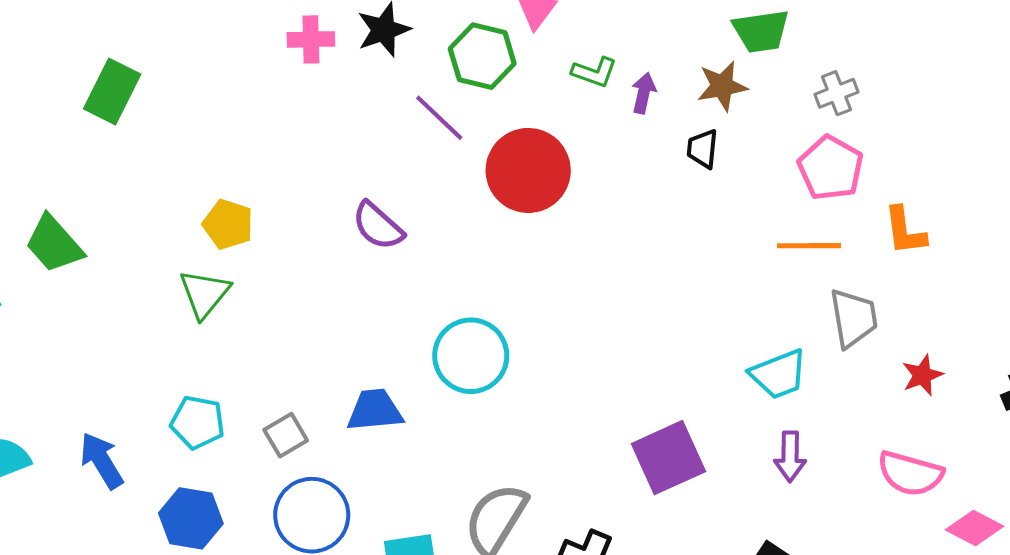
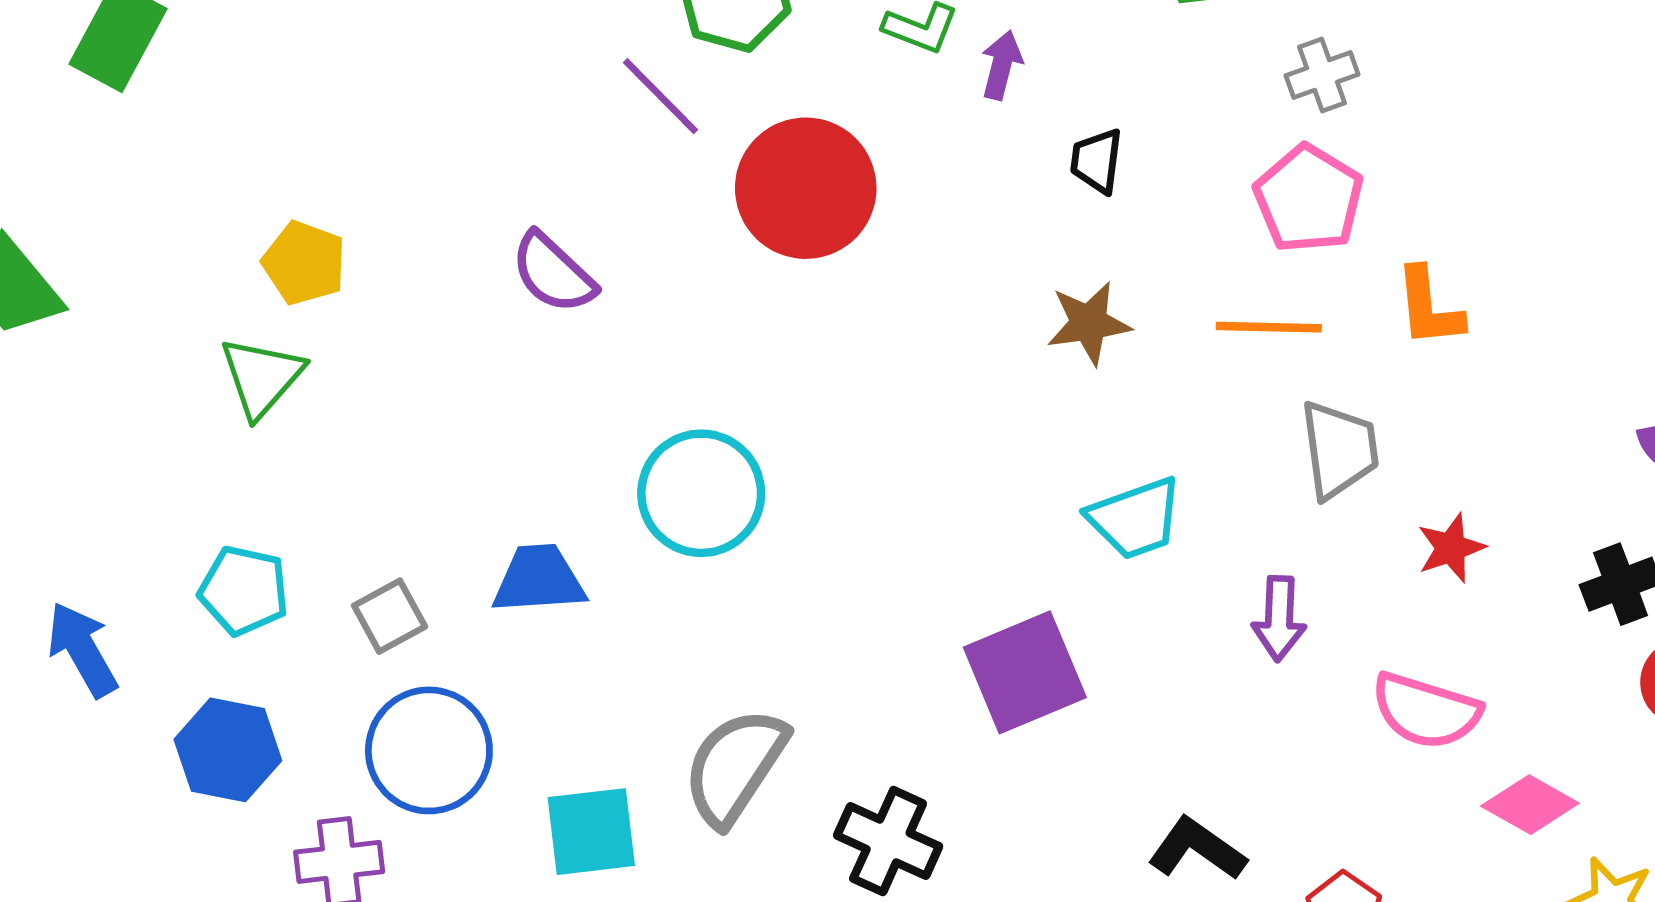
brown star: (722, 86) -> (1089, 323), moved
cyan trapezoid: (779, 374) -> (1135, 518), moved
purple arrow: (790, 456) -> (1279, 619), moved

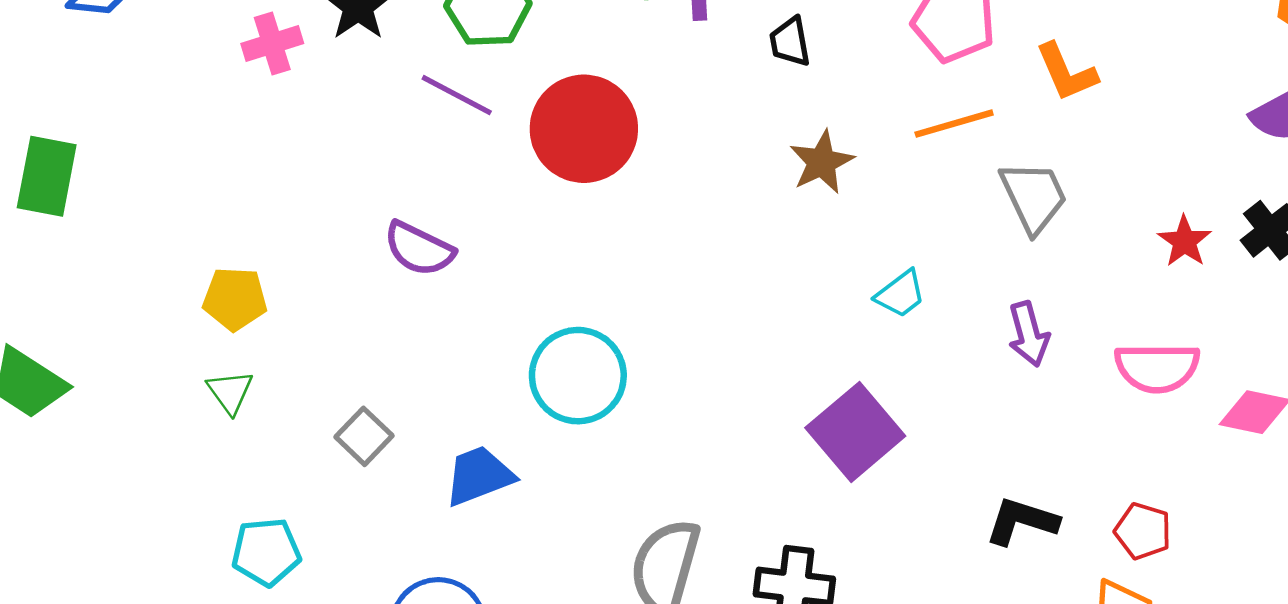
green triangle: (262, 377) -> (230, 392), size x0.7
cyan trapezoid: (1135, 518) -> (901, 294), size x0.7
red star: (1451, 548) -> (1184, 241), moved
gray square: (390, 616) -> (364, 436), moved

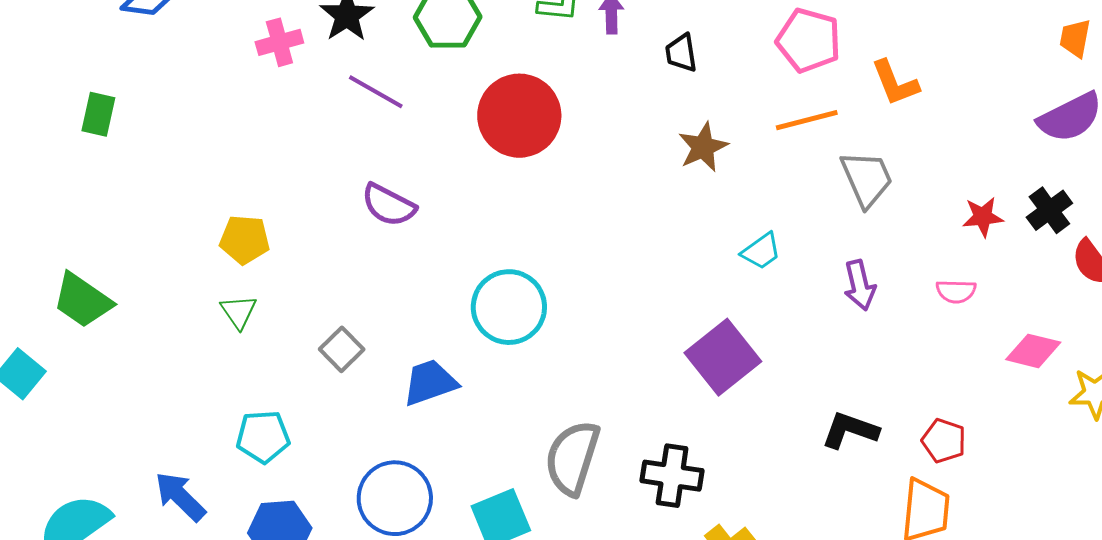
purple line: (457, 95) -> (376, 92), moved
green rectangle: (47, 176) -> (98, 114), moved, size x0.7
red star: (1184, 241) -> (983, 217), turned 30
pink semicircle: (1157, 368) -> (956, 291), moved, size x0.6

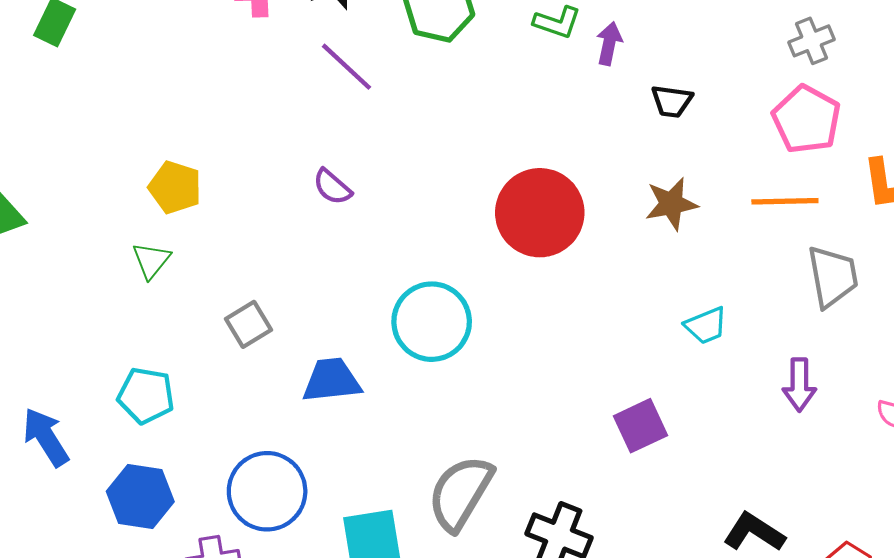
black trapezoid: (681, 53) -> (672, 101), turned -87
red circle: (519, 116) -> (540, 213), moved
purple semicircle: (389, 205) -> (332, 187), size x0.7
purple square: (723, 357) -> (641, 426), size x0.7

